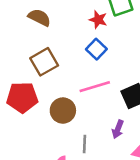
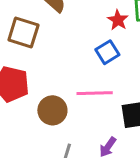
brown square: (44, 62) -> (23, 33), moved, turned 32

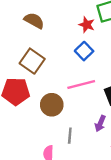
brown square: (23, 33) -> (32, 61), moved, turned 30

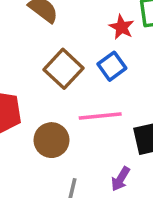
brown square: (32, 61) -> (64, 69), moved

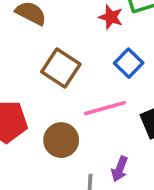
blue square: (112, 66) -> (129, 63), moved
purple arrow: (120, 179) -> (120, 169), moved

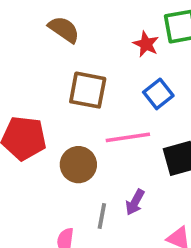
brown square: (61, 68) -> (88, 90), turned -30

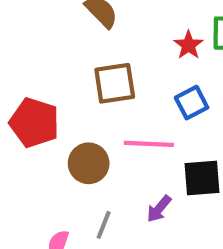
brown square: (88, 90) -> (115, 83), turned -30
purple arrow: (135, 202) -> (159, 209), moved

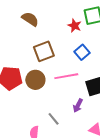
brown circle: (89, 163) -> (35, 80), moved
gray line: (104, 225) -> (54, 119), turned -48

